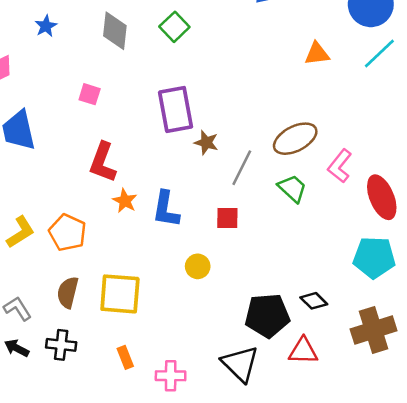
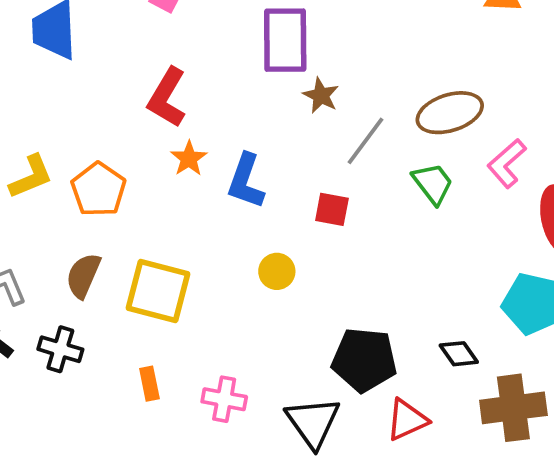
black diamond: (314, 301) -> (459, 354), moved
red triangle: (303, 351) -> (407, 420), turned -36
pink cross: (171, 376) -> (224, 399), moved

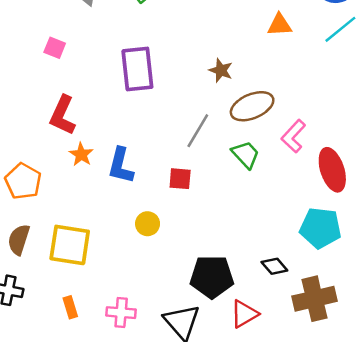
brown star: (321, 96) -> (221, 70), moved

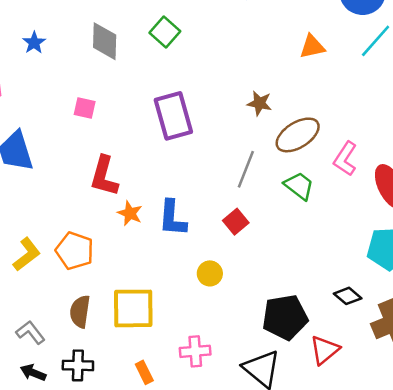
red square: (180, 179) -> (236, 222), turned -35
pink cross: (121, 313) -> (195, 351), moved

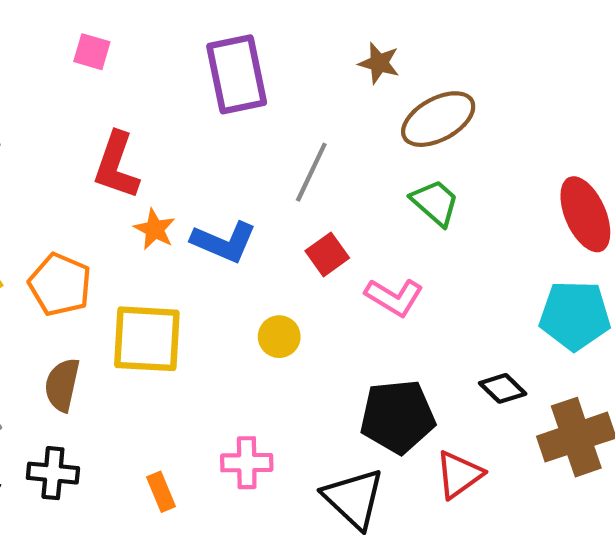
pink L-shape: (345, 159) -> (394, 297), moved, turned -96
gray line: (246, 169) -> (311, 172), moved
blue L-shape: (172, 218) -> (224, 242), turned -75
yellow square: (133, 308) -> (147, 339), moved

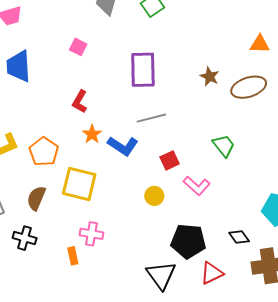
brown ellipse: (438, 119) -> (249, 87), moved
red L-shape: (116, 166) -> (80, 102), size x0.7
gray line: (311, 172) -> (151, 118), moved, turned 40
yellow circle: (279, 337) -> (154, 196), moved
pink cross: (247, 463) -> (91, 234), moved

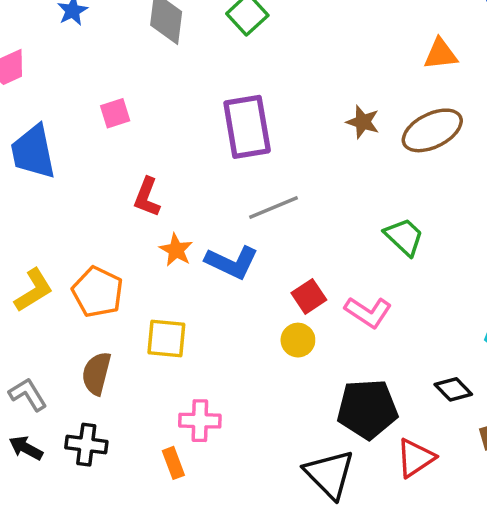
pink square: (78, 47) -> (115, 113), moved, turned -36
red square: (170, 160) -> (309, 296), moved
yellow square: (79, 184) -> (166, 339), size x0.7

